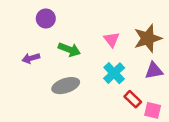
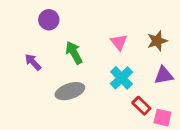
brown star: (148, 38) -> (157, 41), size x0.7
green arrow: (69, 50) -> (74, 53), turned -140
purple arrow: (31, 58) -> (33, 62), turned 63

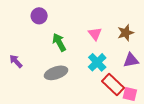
purple arrow: (33, 62) -> (16, 61), moved
red rectangle: (141, 106) -> (113, 84), size x1.5

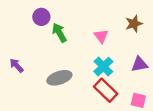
brown star: (126, 33) -> (134, 24), moved
green arrow: (59, 42) -> (59, 33), moved
red rectangle: (113, 84) -> (106, 90), moved

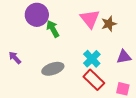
purple circle: (41, 17) -> (37, 15), size x1.5
brown star: (134, 24) -> (109, 24), moved
pink triangle: (101, 36) -> (90, 19), moved, size x1.5

